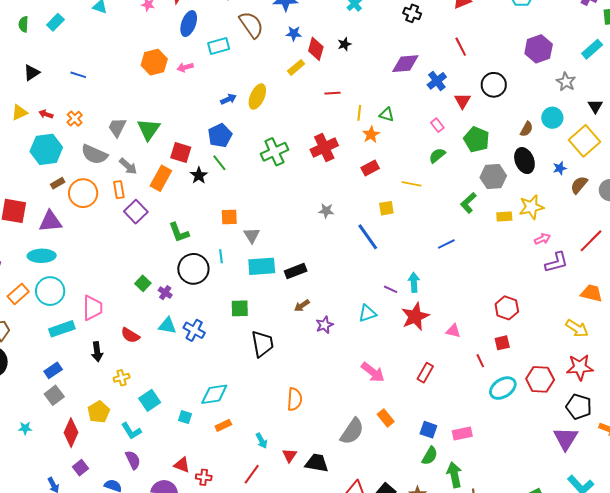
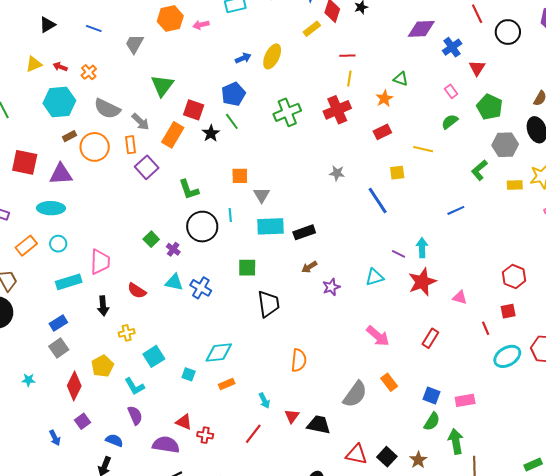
black circle: (494, 85) -> (508, 32), moved
yellow line: (359, 113) -> (349, 79), moved
gray trapezoid: (117, 127) -> (134, 44), moved
cyan circle: (50, 291) -> (58, 244), size x0.6

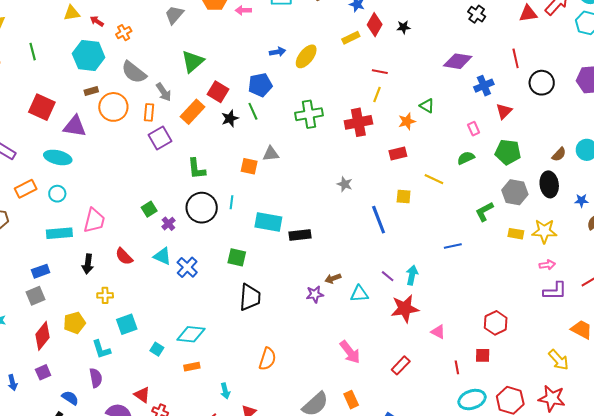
green pentagon: (490, 107) -> (508, 152), turned -30
gray triangle: (262, 195) -> (271, 154), moved, turned 42
brown arrow: (309, 267) -> (333, 278), moved

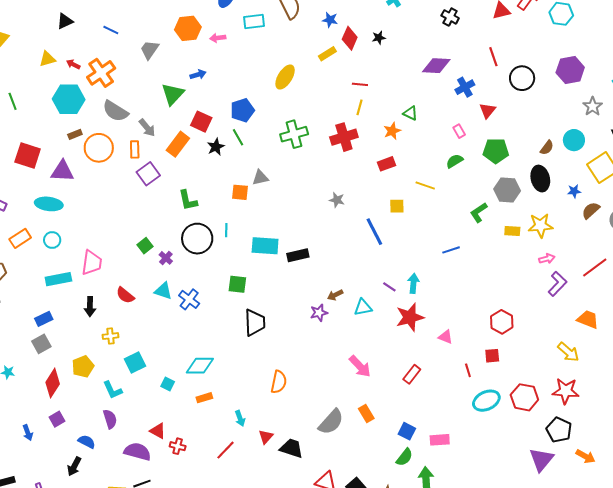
orange cross: (124, 33) -> (101, 73), size x1.8
blue arrow: (277, 52) -> (198, 75), moved
purple L-shape: (555, 291) -> (557, 284), turned -40

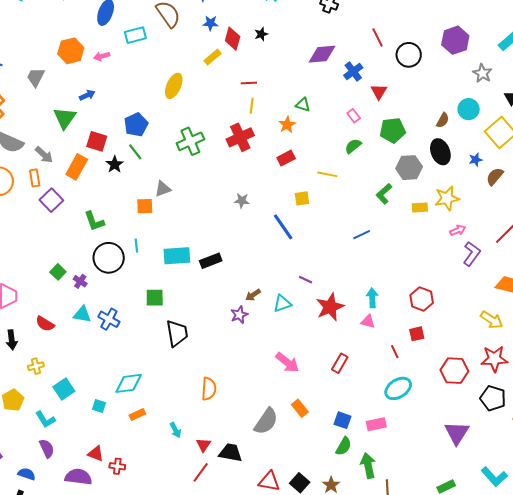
cyan arrow: (413, 283) -> (372, 298), moved
cyan ellipse: (486, 401) -> (398, 388), moved
red line: (226, 450) -> (201, 472), moved
purple triangle: (541, 460) -> (457, 433), moved

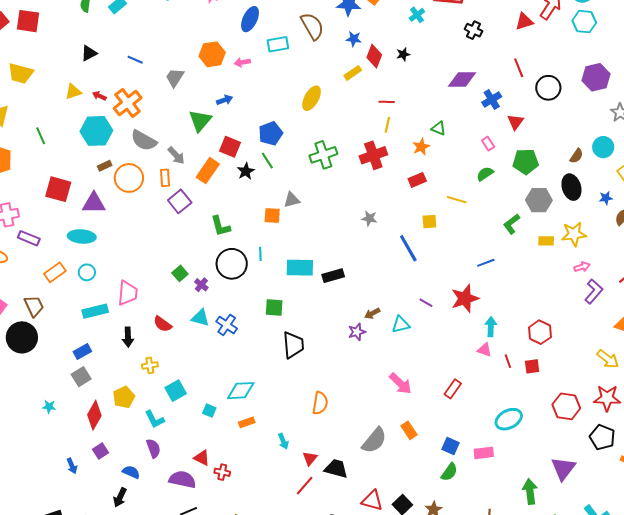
red star: (330, 307) -> (465, 298), moved
red line: (395, 352) -> (508, 361), moved
green arrow: (368, 466) -> (530, 492), moved

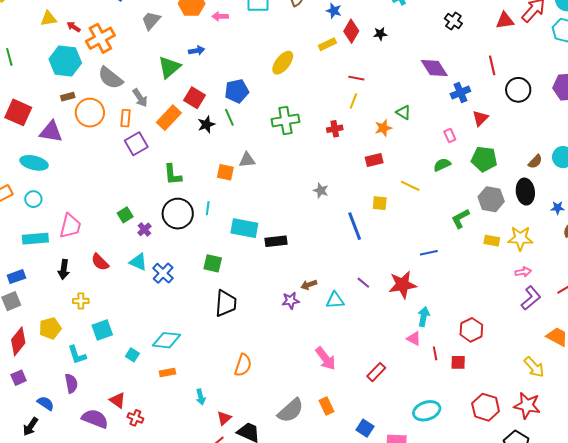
purple diamond: (462, 79) -> (434, 68), turned 48
red cross: (373, 155) -> (335, 129), size x0.6

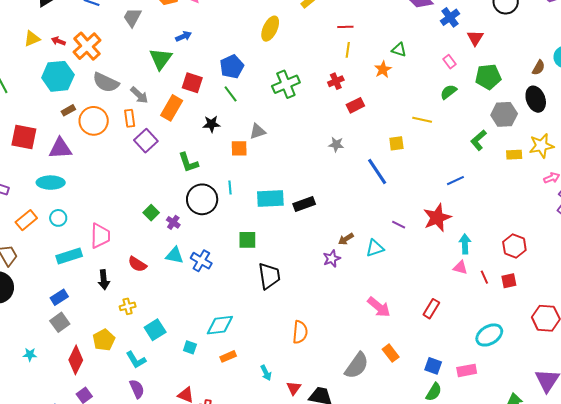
black star: (206, 124) -> (212, 124), moved, turned 30
red rectangle: (374, 160) -> (355, 105), moved

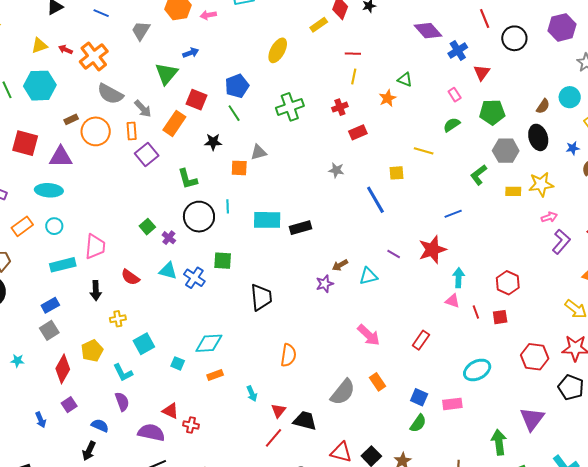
cyan hexagon: (58, 76) -> (40, 86), moved
green square: (247, 240) -> (223, 261), moved

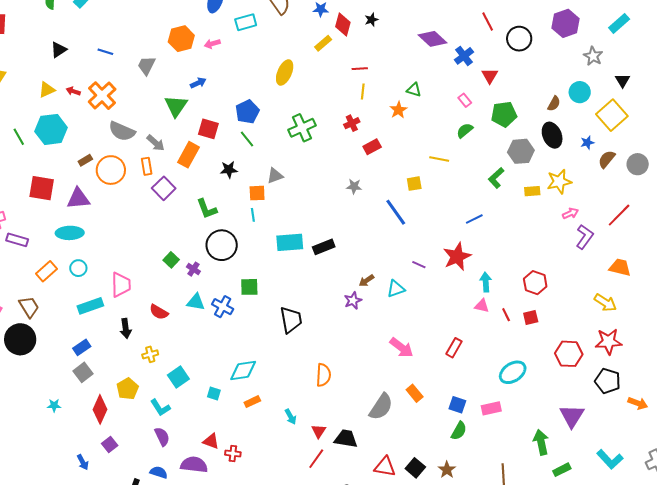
cyan line: (228, 206) -> (253, 215), moved
blue semicircle: (100, 425) -> (159, 472), moved

